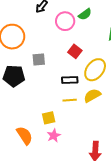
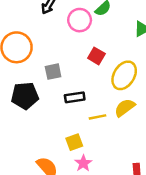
black rectangle: (70, 80) -> (75, 97), moved

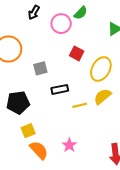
black pentagon: (25, 96) -> (18, 103), moved
yellow square: (74, 142) -> (28, 131), moved

